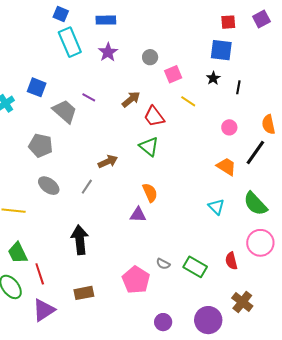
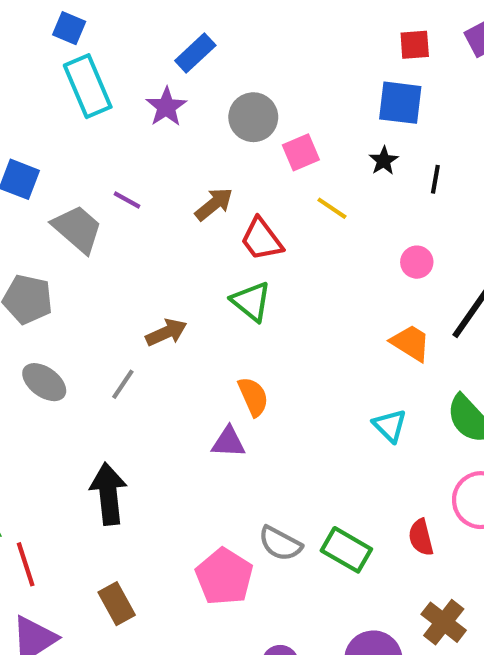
blue rectangle: (106, 20) -> (195, 53), moved, turned -42
gray circle: (150, 57) -> (253, 117), size x1.5
gray semicircle: (163, 264) -> (280, 544), size x1.5
brown rectangle: (84, 293) -> (117, 604), turned 72

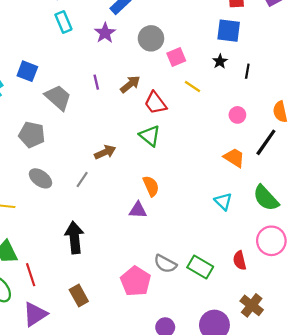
cyan rectangle: (88, 86) -> (63, 22), size x0.7
purple line: (127, 200) -> (96, 82), moved, turned 48

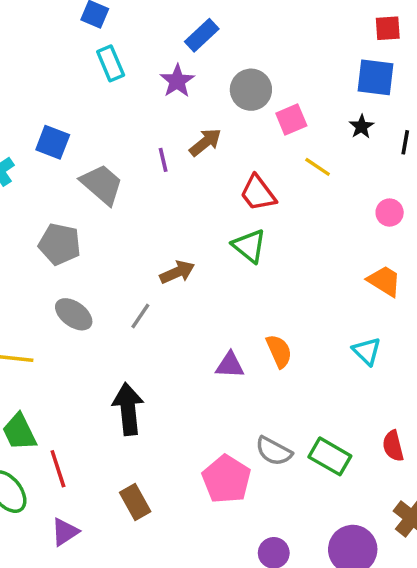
brown arrow: (130, 84) -> (205, 142), moved
orange semicircle: (151, 186) -> (279, 351), moved
purple triangle: (35, 314) -> (65, 532), size x0.7

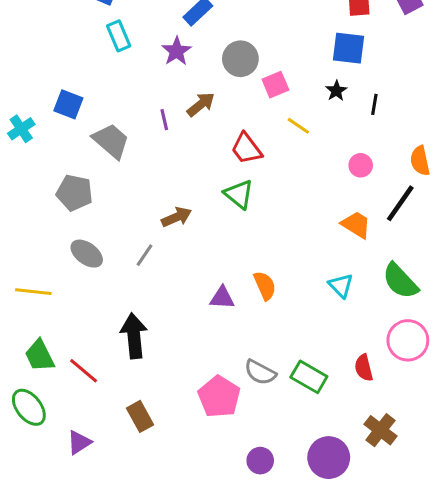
red line: (58, 469) -> (84, 371), moved, turned -32

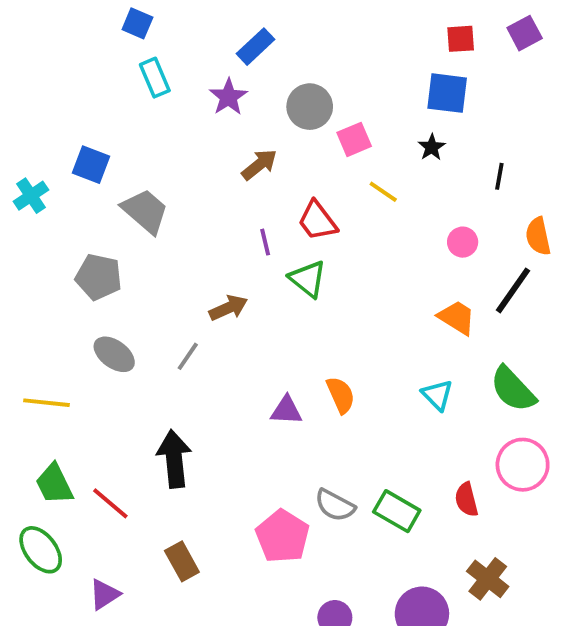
black line: (374, 104) -> (499, 176), moved
purple line: (164, 120) -> (265, 242), moved

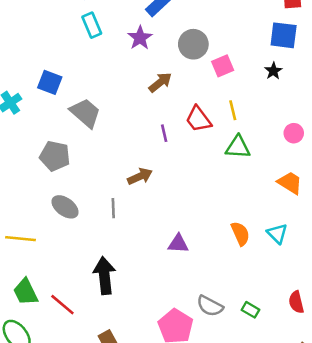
yellow line: (383, 192) -> (233, 110), moved, turned 42
green triangle: (308, 279) -> (238, 147), moved, turned -36
gray line: (188, 356) -> (113, 208), turned -36
orange semicircle: (341, 395) -> (240, 234), moved
green rectangle: (397, 511) -> (251, 310), size x0.6

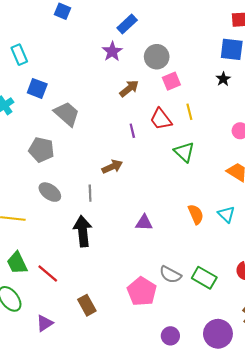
cyan rectangle: (92, 25) -> (19, 55), moved
pink square: (223, 66) -> (171, 81), moved
green triangle: (238, 147) -> (184, 152), moved, turned 40
black arrow: (104, 275) -> (83, 231), moved
green rectangle: (251, 310) -> (204, 278), size x1.6

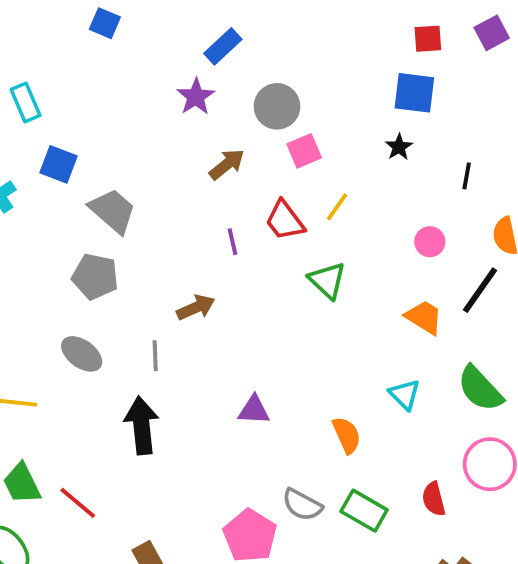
yellow line: (189, 112) -> (337, 207), turned 49
gray pentagon: (41, 150) -> (95, 277), moved
orange semicircle: (196, 214) -> (347, 435), moved

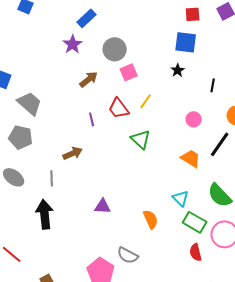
green rectangle: (364, 511) -> (195, 222), moved

